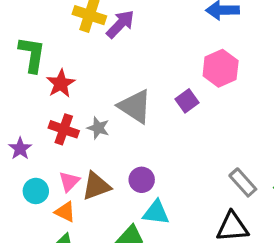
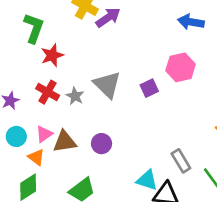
cyan triangle: (156, 213) -> (147, 180), moved

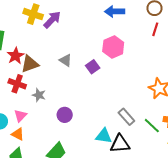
gray triangle: (107, 85) -> (66, 60), moved, size x0.6
gray star: (75, 96) -> (39, 95), moved
brown triangle: (65, 142) -> (30, 64), moved

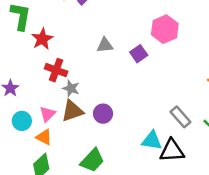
gray triangle: (66, 60) -> (105, 45), turned -40
brown triangle: (30, 64) -> (72, 111), moved
red cross: (17, 84) -> (56, 70), moved

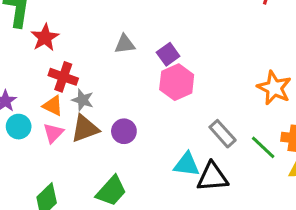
pink hexagon: (165, 29) -> (177, 82), moved
cyan circle: (22, 121) -> (19, 127), moved
orange triangle: (44, 137) -> (53, 106), moved

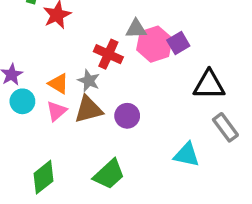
red cross: (63, 77) -> (108, 54), moved
pink hexagon: (177, 82) -> (154, 44), moved
black triangle: (212, 177) -> (209, 85), moved

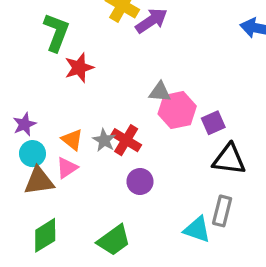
purple square: (178, 43) -> (213, 123), moved
red cross: (108, 54) -> (126, 140), moved
brown triangle: (88, 110) -> (39, 181), moved
gray rectangle: (225, 127) -> (222, 211), moved, turned 44

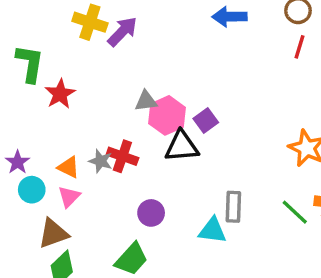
black triangle: (229, 159) -> (182, 146), moved
brown triangle: (39, 181) -> (53, 233), moved
purple circle: (140, 181) -> (151, 213), moved

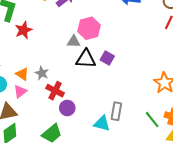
pink hexagon: (167, 115) -> (89, 28), moved
purple square: (206, 120) -> (107, 58), turned -32
black triangle: (182, 146) -> (86, 59), moved
red cross: (122, 156) -> (55, 91), moved

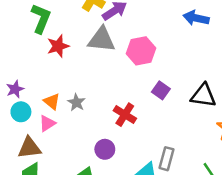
gray triangle: (74, 42) -> (102, 40), moved, size x1.6
black triangle: (86, 59) -> (203, 96), moved
red cross: (55, 91) -> (125, 115), moved

